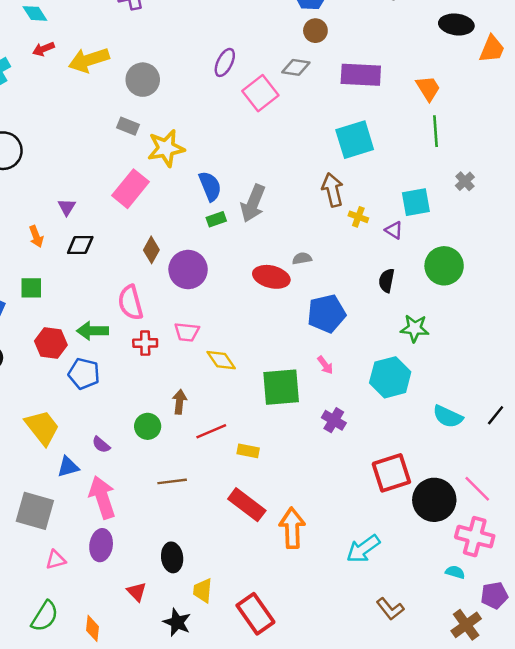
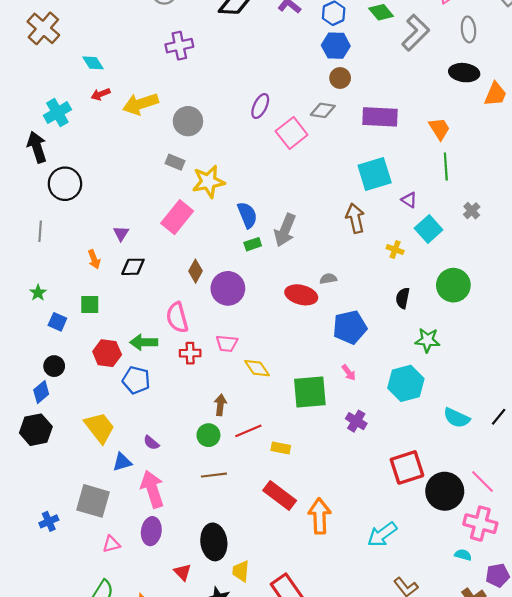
cyan square: (416, 202) -> (429, 229), turned -32
yellow cross: (358, 217) -> (395, 250), moved
purple triangle: (394, 230) -> (409, 200), moved
green circle: (148, 426) -> (208, 435), moved
black ellipse: (172, 557) -> (214, 542), size x1.4

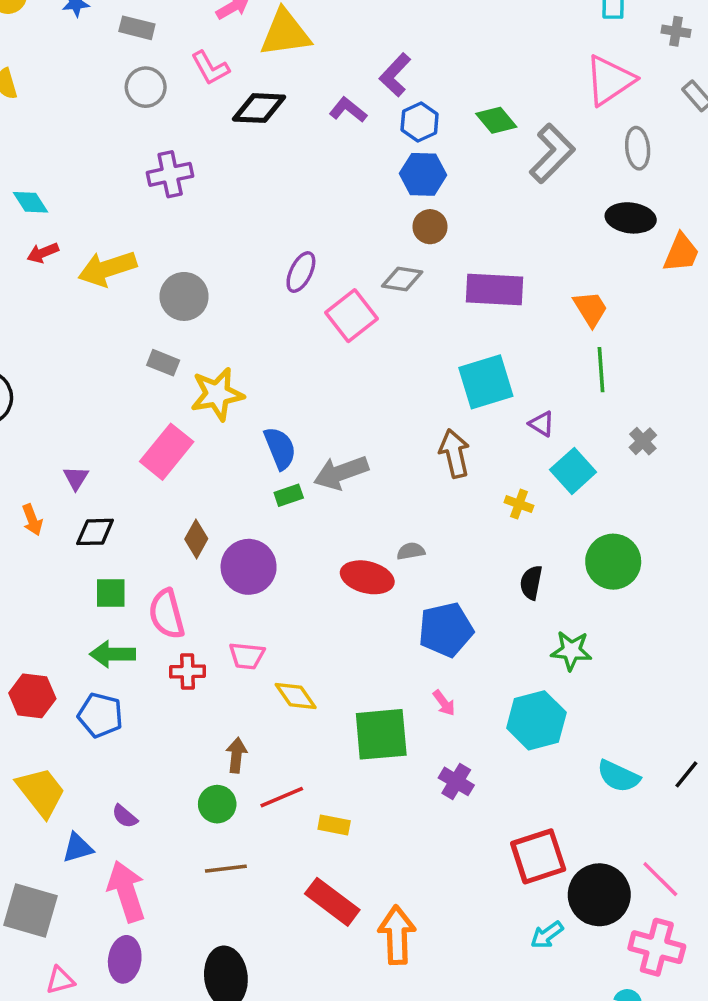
gray arrow: (285, 230) -> (341, 473), turned 48
green square: (90, 305) -> (111, 593), moved
red hexagon: (107, 353) -> (32, 696), moved
cyan arrow: (382, 534) -> (547, 935), moved, size x0.7

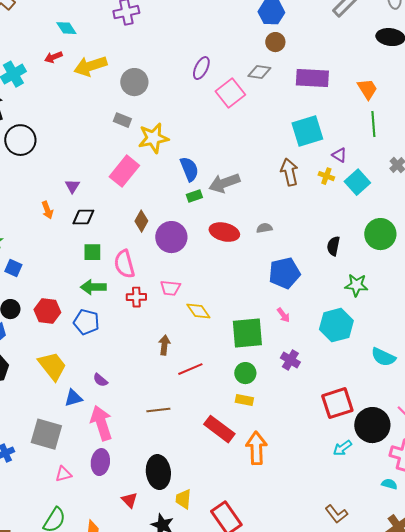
cyan diamond: (31, 202) -> (66, 28), moved
yellow cross: (519, 504) -> (326, 176), moved
red ellipse: (367, 577) -> (224, 232), moved
green circle: (217, 804) -> (245, 373), moved
yellow rectangle: (334, 825) -> (244, 400), moved

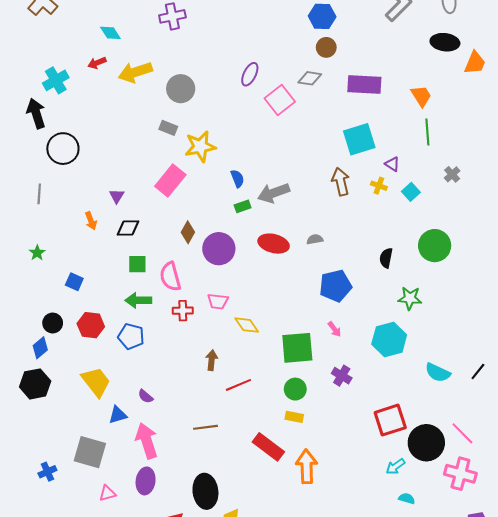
blue semicircle: (189, 169) -> (237, 178), size x0.7
cyan square: (357, 182) -> (411, 192), size x0.7
blue square: (13, 268) -> (74, 282), moved
cyan semicircle: (389, 484) -> (407, 498), moved

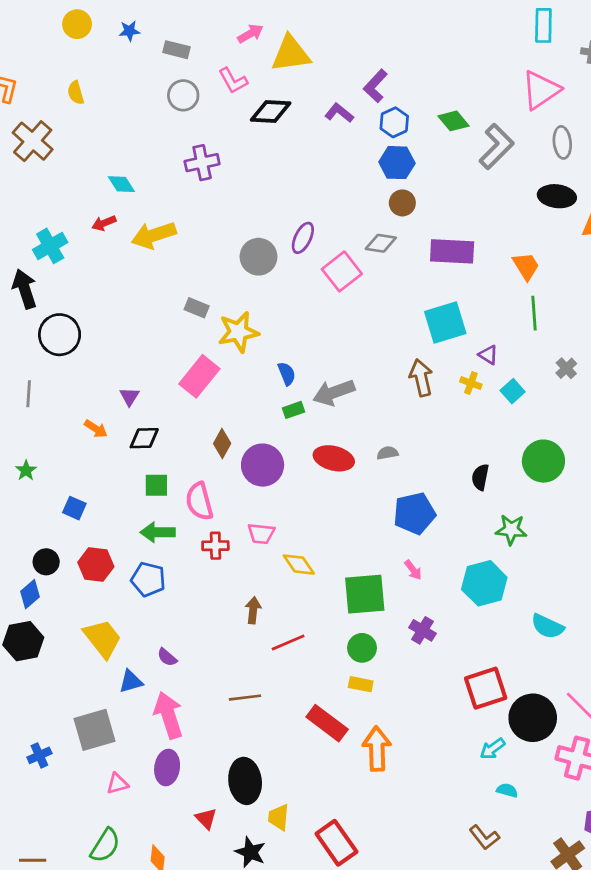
gray circle: (181, 89) -> (258, 257), moved
orange arrow: (91, 221) -> (96, 429), turned -36
gray square: (90, 452) -> (95, 730), turned -32

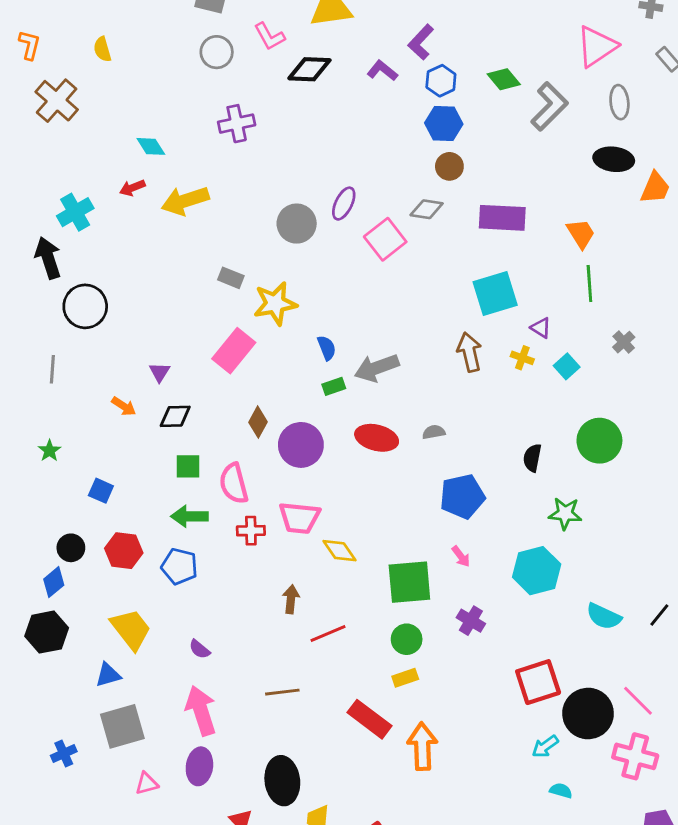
pink trapezoid: (261, 534) -> (299, 518), size x1.4
blue triangle: (131, 681) -> (108, 675), moved
yellow rectangle: (361, 684) -> (405, 678), turned -30

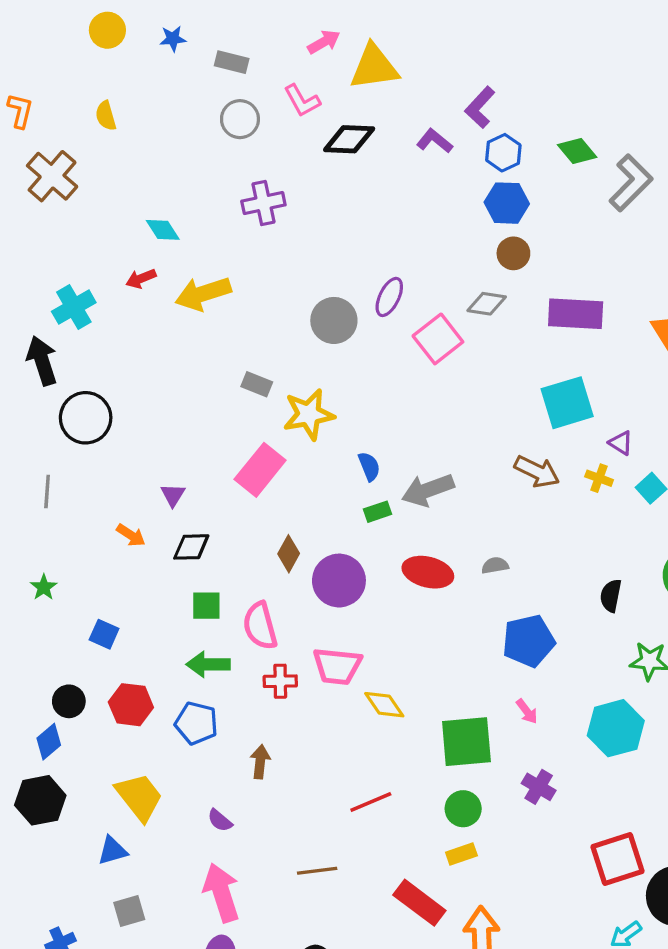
brown arrow: (469, 352) -> (537, 471), turned 129
brown arrow: (291, 599) -> (260, 762), moved
gray square: (122, 726) -> (129, 911), size x0.6

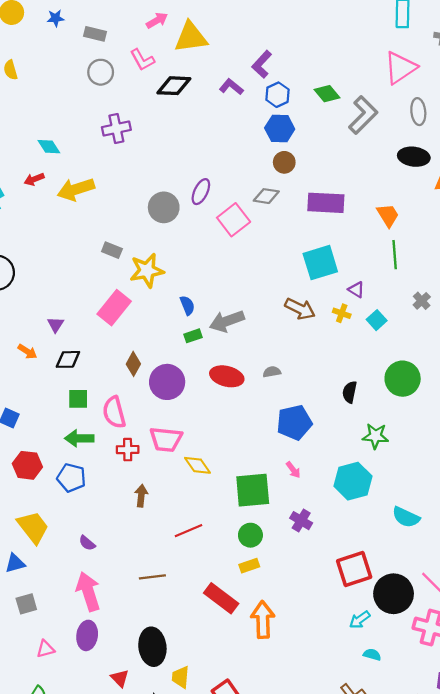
brown arrow: (260, 762) -> (141, 496), moved

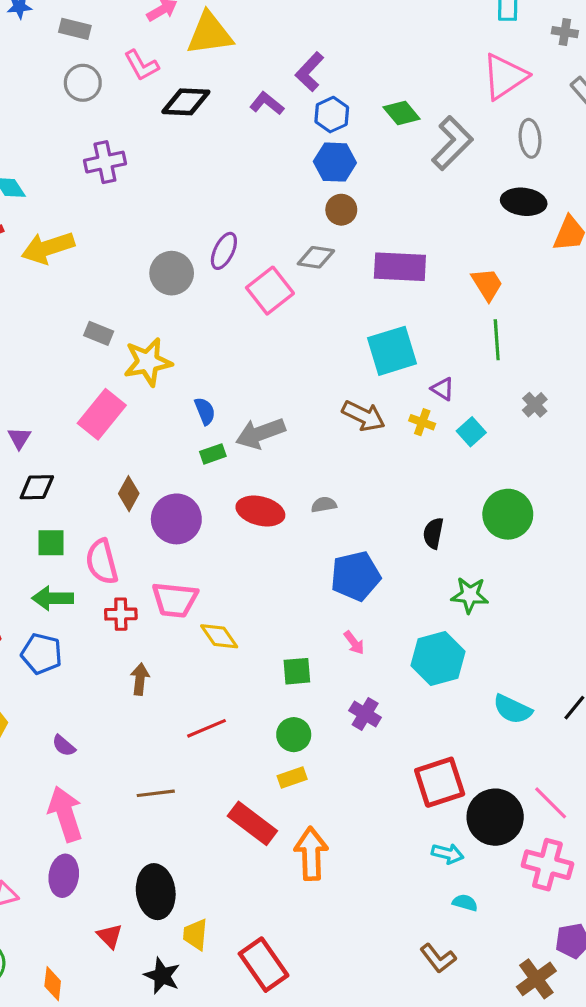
green square: (253, 490) -> (297, 671), size x0.6
cyan arrow: (360, 620) -> (448, 854), turned -130

